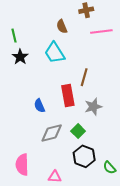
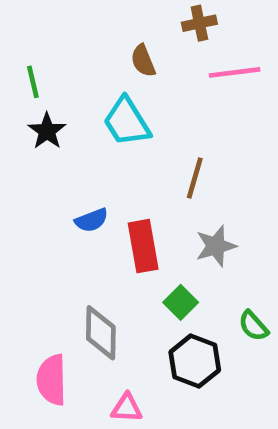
red rectangle: (68, 95) -> (143, 246), moved
blue semicircle: (39, 106) -> (91, 220), moved, turned -88
gray diamond: (52, 133) -> (101, 333), moved, turned -75
green semicircle: (110, 168) -> (253, 326), moved

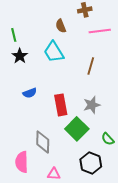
brown line: (195, 178) -> (91, 66), moved
blue semicircle: (91, 220) -> (30, 93), moved
green square: (181, 302) -> (77, 129), size x1.6
black hexagon: (195, 361) -> (91, 163), moved

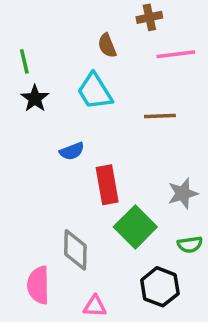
brown line: (91, 66) -> (160, 116), turned 72
blue semicircle: (30, 93) -> (72, 151), moved
gray star: (92, 105) -> (183, 193), moved
green semicircle: (108, 139) -> (190, 245), turned -56

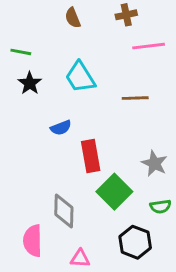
brown semicircle: (107, 46) -> (73, 18), moved
green line: (24, 61) -> (21, 52), turned -66
gray star: (183, 193) -> (154, 163), turned -30

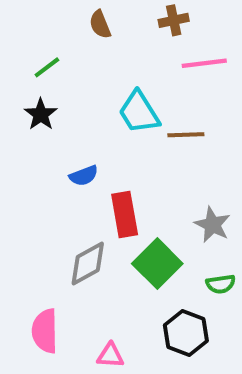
green line: (21, 52) -> (47, 67), moved, turned -48
cyan trapezoid: (80, 77) -> (139, 112), moved
gray diamond: (64, 211) -> (88, 264), moved, turned 60

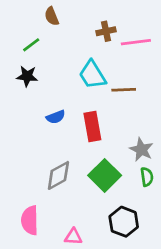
brown cross: (174, 20) -> (106, 31), moved
brown semicircle: (100, 24) -> (52, 16), moved
black star: (41, 114) -> (27, 76), turned -30
red rectangle: (125, 214) -> (92, 126), moved
green semicircle: (221, 284) -> (147, 177), moved, turned -90

